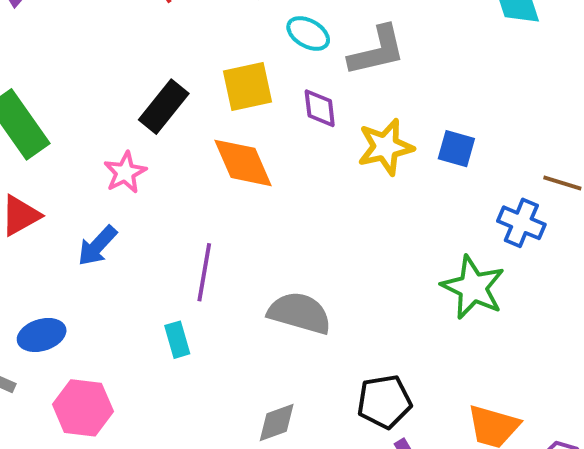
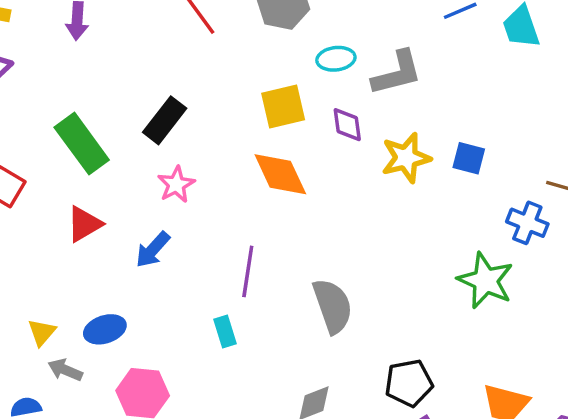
cyan ellipse: (308, 34) -> (336, 59), turned -36
black rectangle: (164, 107) -> (165, 120), moved
gray semicircle: (300, 313) -> (333, 306), turned 56

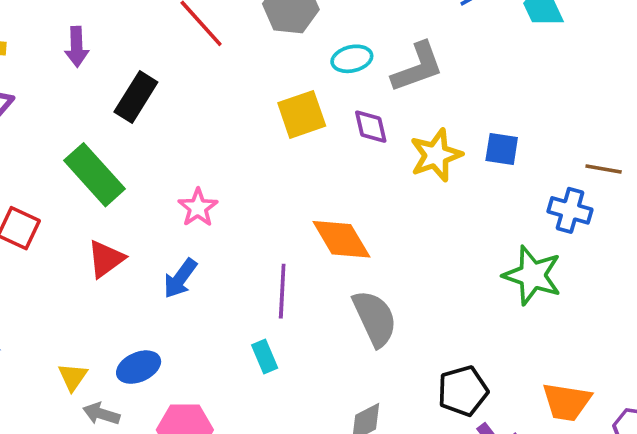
black rectangle: (165, 120) -> (136, 97), moved
orange diamond: (280, 174) -> (341, 239), moved

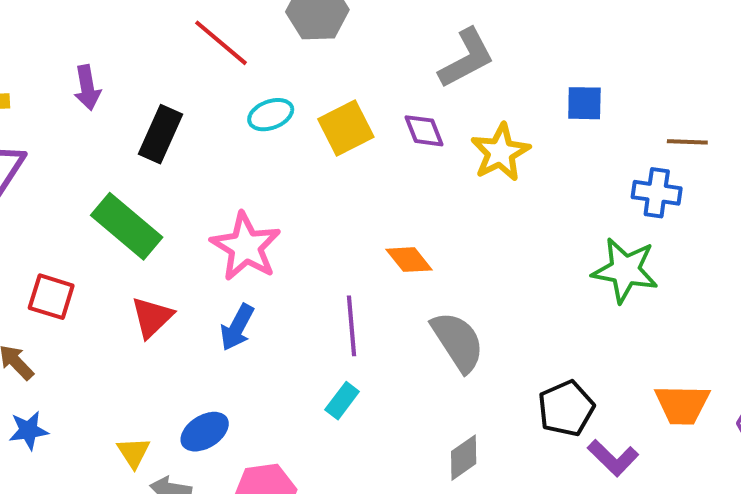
cyan ellipse: (352, 59) -> (271, 115), moved
blue square: (502, 149) -> (584, 103), moved
pink star: (198, 208) -> (246, 247), size x1.6
orange diamond: (341, 239) -> (409, 260), size x0.7
cyan rectangle: (265, 356) -> (342, 401), turned 68

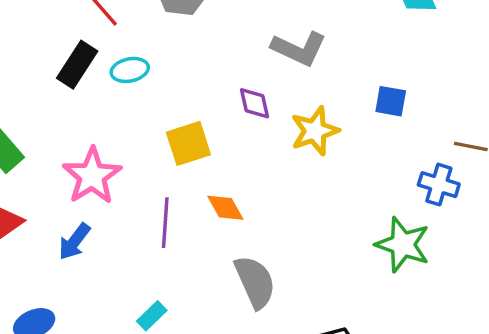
gray L-shape: (466, 58) -> (299, 49), turned 44
yellow square: (346, 128) -> (188, 143), moved
black rectangle: (160, 134) -> (77, 65), moved
purple line: (351, 326) -> (165, 223), moved

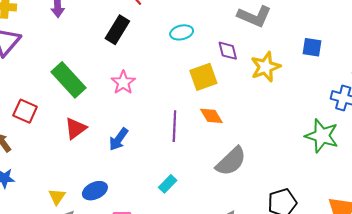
cyan ellipse: (130, 70) -> (182, 32), moved
yellow square: (188, 143) -> (203, 77), moved
pink star: (92, 176) -> (123, 82), moved, size x0.7
gray semicircle: (255, 282) -> (231, 161), turned 72

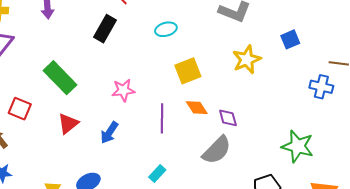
blue square: (312, 47) -> (290, 39), turned -30
purple diamond: (228, 51) -> (228, 118), moved
pink star: (123, 82) -> (123, 90), moved, turned 30
green star: (322, 136) -> (298, 146), moved

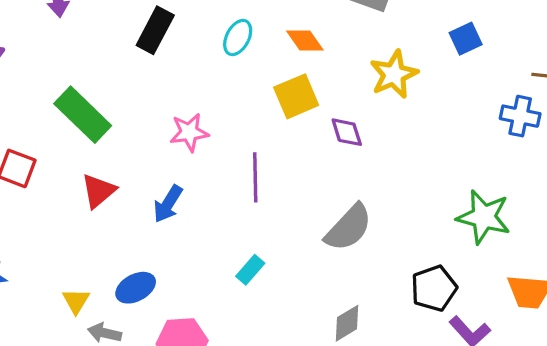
cyan ellipse: (166, 29) -> (238, 38), moved, turned -45
orange diamond: (197, 108) -> (305, 41), moved
purple diamond: (228, 118) -> (347, 132), moved

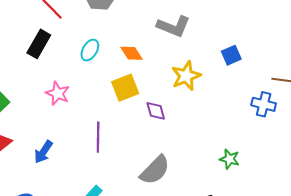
pink star: (189, 132) -> (58, 93), moved, turned 30
green star: (484, 217) -> (229, 159), moved, size x0.6

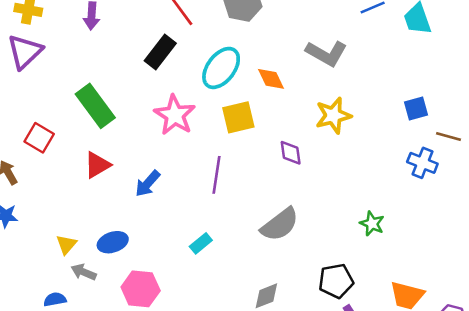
cyan ellipse: (90, 50) -> (221, 68), size x1.6
blue square: (231, 55) -> (416, 108), moved
yellow square: (125, 88) -> (238, 117), moved
pink star: (58, 93) -> (175, 115), size x1.4

